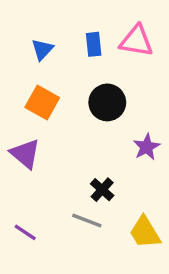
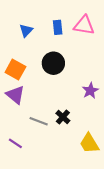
orange square: (42, 102) -> (15, 70), moved
black circle: (107, 102) -> (53, 63), moved
gray line: (87, 220) -> (39, 121), moved

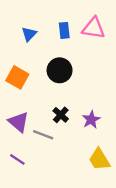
purple star: (90, 91) -> (91, 120), moved
purple triangle: (15, 95) -> (19, 122), moved
black cross: (63, 117) -> (61, 115), moved

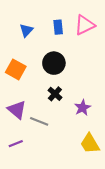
pink triangle: (94, 28) -> (85, 25), turned -35
black cross: (61, 115) -> (55, 94), moved
purple line: (17, 159) -> (16, 144), turned -56

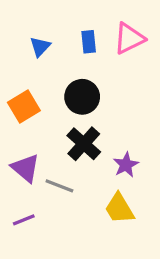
orange square: (16, 69) -> (24, 107), turned 30
black cross: (55, 94) -> (84, 144), size x1.5
yellow trapezoid: (90, 144) -> (119, 209), moved

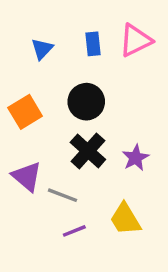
purple star: (126, 165) -> (136, 158), moved
purple line: (24, 220) -> (74, 231), moved

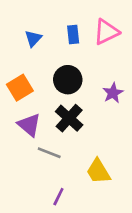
purple star: (136, 158) -> (113, 93), moved
purple triangle: (27, 176) -> (29, 125), moved
purple line: (74, 231) -> (58, 197), moved, turned -42

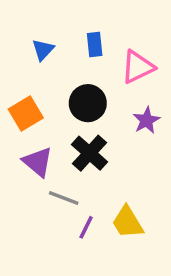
pink triangle: (106, 32) -> (138, 67), moved
purple line: (58, 197) -> (86, 227), moved

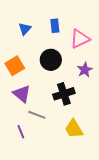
black cross: (90, 153) -> (64, 94), moved, turned 30
purple line: (86, 227) -> (21, 132), moved, turned -48

